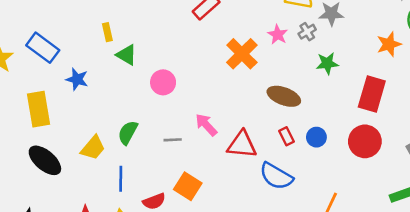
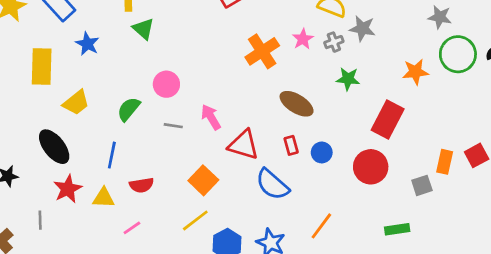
pink circle: (163, 82) -> (166, 84), moved
yellow trapezoid: (93, 148) -> (76, 103), moved
black ellipse: (45, 160) -> (54, 147), moved
orange square: (188, 186) -> (203, 180), moved

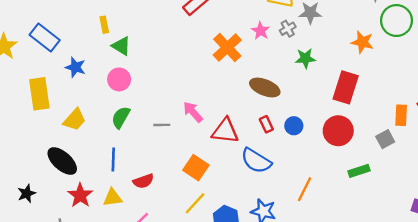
orange star: (415, 72) -> (362, 42), turned 30
pink circle: (166, 84) -> (119, 79), moved
green rectangle: (397, 229) -> (359, 171), moved

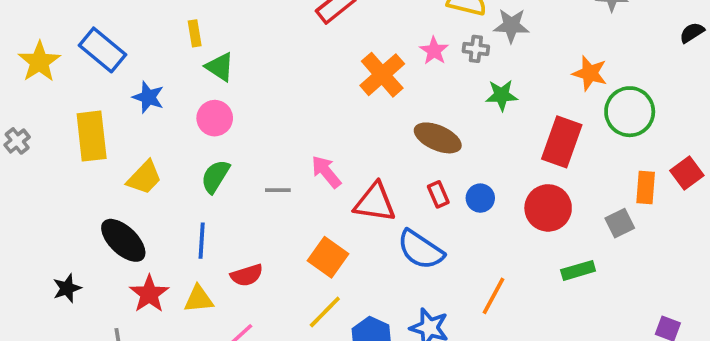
green circle: (396, 21) -> (630, 112), moved
gray cross: (288, 29) -> (476, 49), turned 35

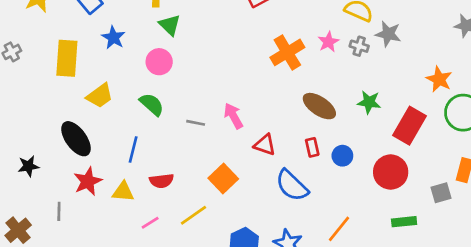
green star: (501, 95) -> (369, 102), moved
green semicircle: (215, 176) -> (152, 104), turned 90
red triangle: (375, 202) -> (265, 145), size x0.7
yellow line: (325, 312) -> (193, 215), moved

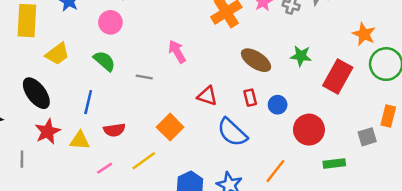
pink arrow: (233, 116) -> (177, 52), moved
red circle: (391, 172) -> (309, 130), moved

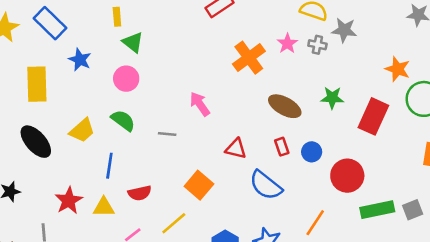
yellow trapezoid: (57, 54) -> (82, 130), moved
black ellipse: (36, 93) -> (36, 142), moved
gray square: (367, 137) -> (413, 210), moved
green rectangle: (334, 164) -> (377, 210), size x1.4

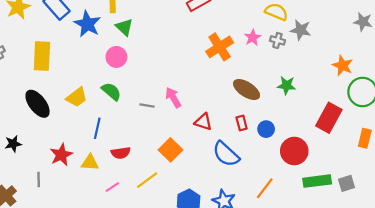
blue star: (80, 60) -> (87, 24), moved, size x1.4
pink arrow: (200, 104) -> (173, 98), moved
red rectangle: (373, 116) -> (329, 118), moved

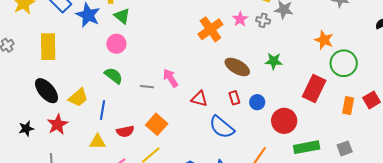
yellow trapezoid: (77, 97) -> (78, 98), moved
orange square: (170, 150) -> (157, 124), moved
red star: (61, 155) -> (58, 124), moved
gray square: (346, 183) -> (345, 148), moved

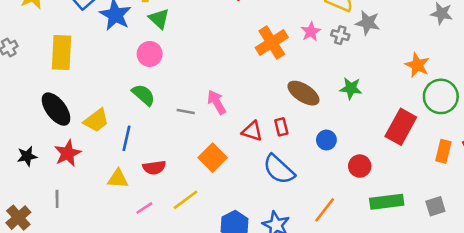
red rectangle: (234, 98) -> (281, 127), moved
red circle: (284, 121) -> (360, 166), size x0.7
orange square: (157, 124) -> (213, 158), moved

